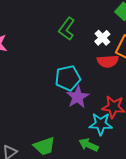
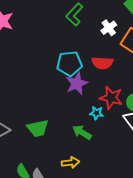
red semicircle: (108, 61) -> (102, 63), moved
cyan star: (101, 124) -> (96, 113), size x0.6

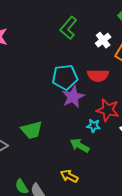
green trapezoid: (38, 128) -> (32, 130), moved
yellow arrow: (70, 163) -> (69, 176), turned -144

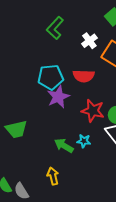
cyan star: (94, 126) -> (84, 141), moved
yellow arrow: (69, 176) -> (53, 176), turned 48

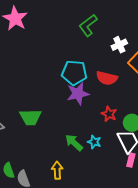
red star: (93, 111) -> (109, 114), size x0.7

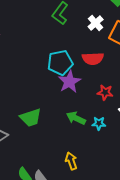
green arrow: (74, 143) -> (76, 118), moved

